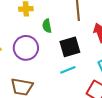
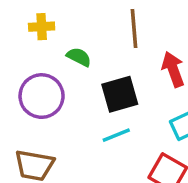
green semicircle: (47, 26) -> (79, 57), turned 128

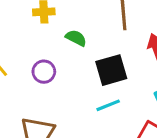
purple circle: (42, 96) -> (44, 72), size x0.6

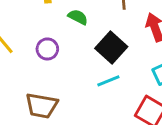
black square: (111, 70) -> (111, 48), turned -32

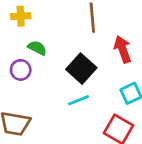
green semicircle: (78, 17) -> (37, 48), moved

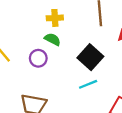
yellow cross: (21, 16) -> (55, 18), moved

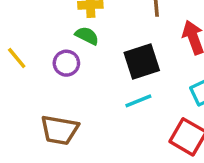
black square: (90, 57) -> (142, 61), turned 30

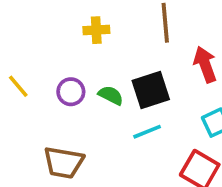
green semicircle: (87, 36) -> (111, 95), moved

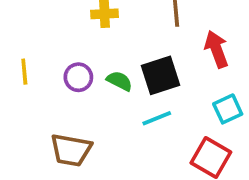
yellow line: (18, 86) -> (24, 72), turned 35

